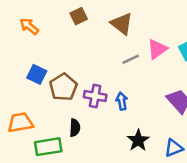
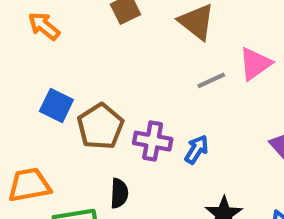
blue arrow: (122, 101) -> (197, 149), turned 42

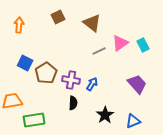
orange arrow: (44, 26) -> (19, 25), turned 56
black semicircle: (119, 193) -> (73, 103), moved

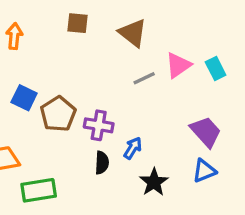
brown square: (58, 17) -> (78, 23), turned 32
blue arrow: (92, 84) -> (133, 148), moved
blue triangle: (133, 121) -> (204, 171), moved

